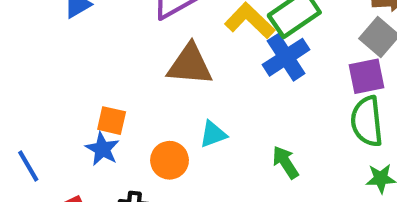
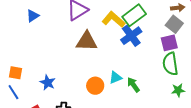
orange square: (112, 121) -> (15, 73), moved
cyan triangle: (213, 134) -> (115, 78), moved
orange circle: (170, 160) -> (95, 86), moved

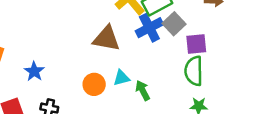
gray square: (174, 24) -> (174, 24), moved
brown triangle: (87, 41) -> (106, 39), moved

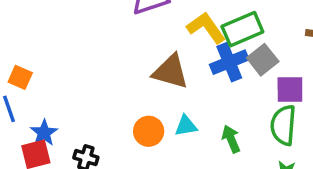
blue star: (34, 71) -> (44, 133), moved
green arrow: (143, 90) -> (231, 139), moved

